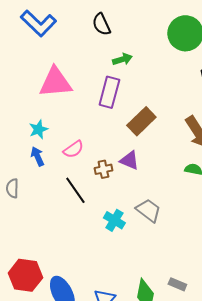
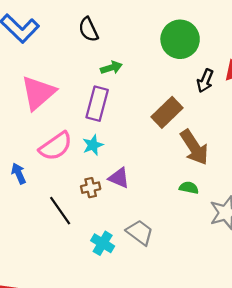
pink triangle: (55, 82) -> (38, 93), turned -36
brown rectangle: (141, 121) -> (167, 112), moved
cyan star: (38, 129) -> (93, 145), moved
pink semicircle: (73, 149) -> (56, 146), moved, size x1.5

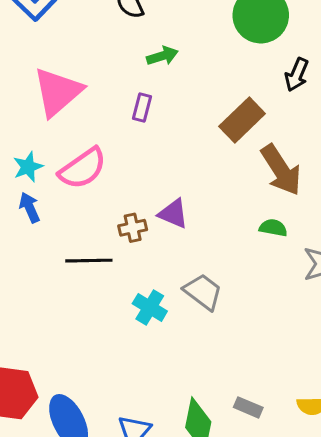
purple rectangle: (97, 104) -> (142, 107), size x0.6
cyan star: (93, 145) -> (28, 167), moved
black line: (60, 211) -> (89, 261), turned -56

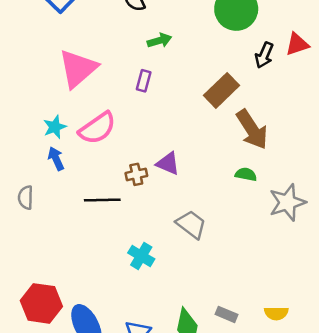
cyan cross: (150, 307) -> (141, 256), moved

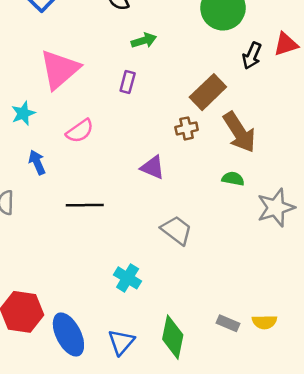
cyan star: (55, 127) -> (23, 113), moved
pink semicircle: (97, 128) -> (80, 131), size x0.7
brown cross: (136, 174) -> (187, 128), moved
cyan cross: (141, 256) -> (128, 278), moved
gray rectangle: (226, 314) -> (228, 323), moved

